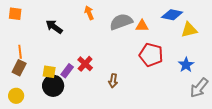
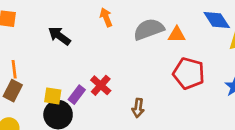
blue diamond: (172, 15) -> (217, 20), turned 45

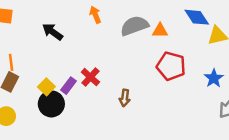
yellow square: (53, 96) -> (46, 87), turned 35

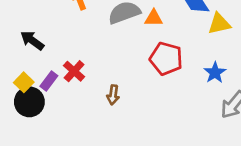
black arrow: (53, 32) -> (32, 40), moved

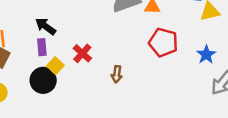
purple rectangle: (49, 81) -> (42, 47), moved, turned -42
yellow square: (24, 82) -> (55, 66), moved

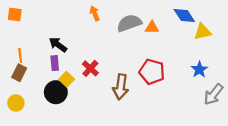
red pentagon: (163, 42) -> (152, 72), moved
brown arrow: (117, 74) -> (121, 87), size x1.6

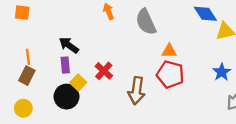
gray semicircle: (129, 23) -> (146, 22), turned -95
orange triangle: (152, 27) -> (169, 51), moved

